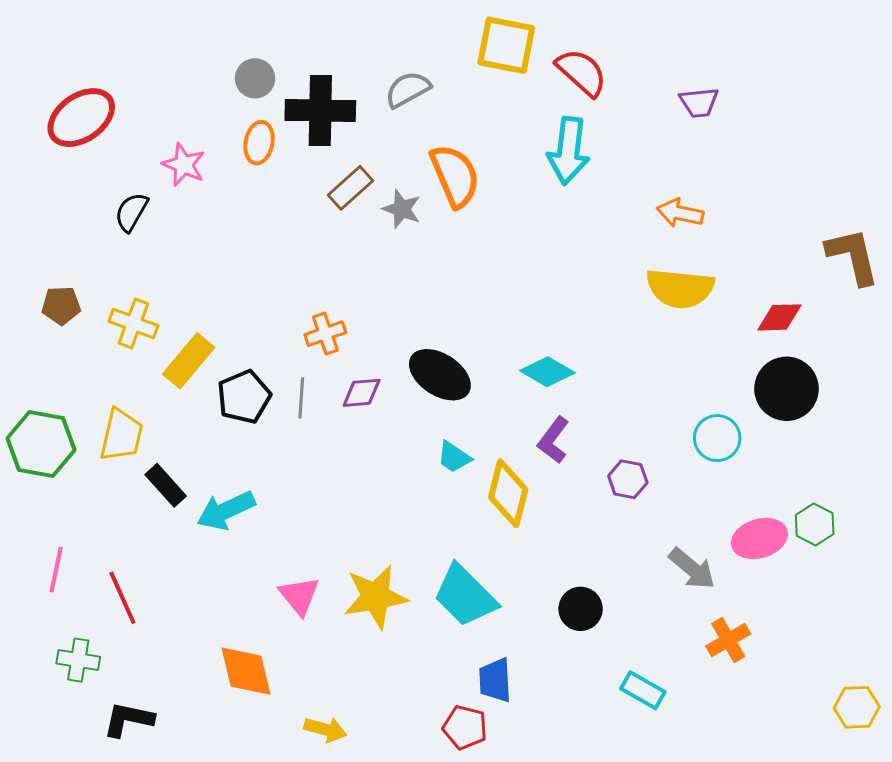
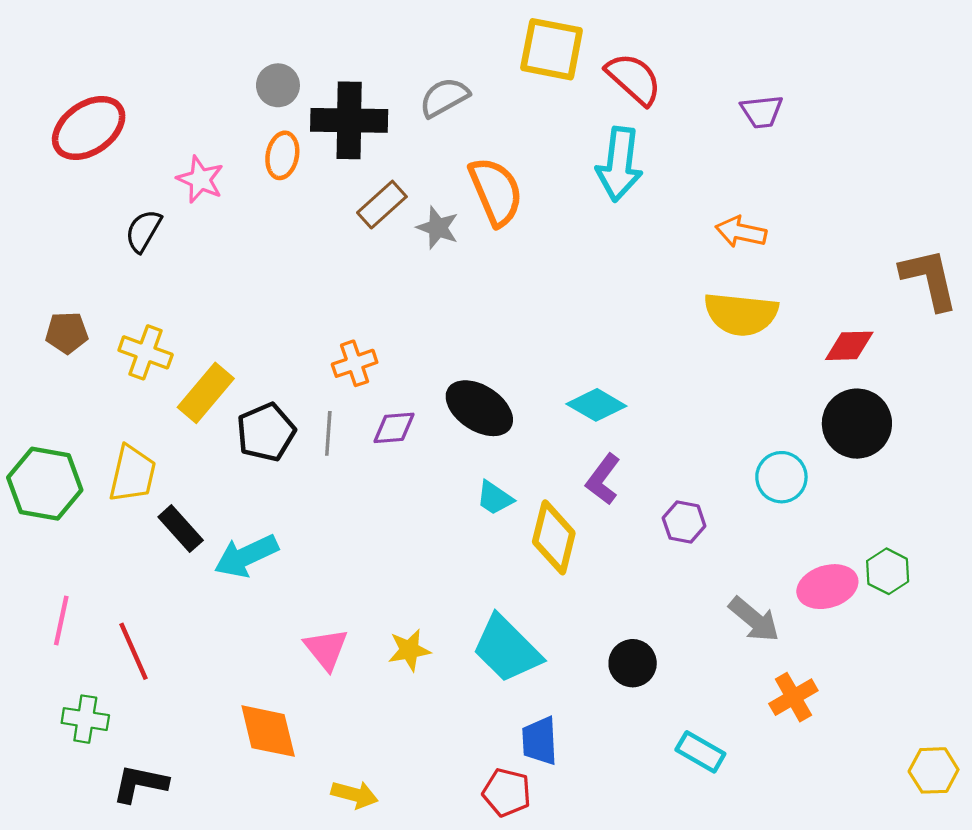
yellow star: (376, 597) -> (409, 650), size x0.6

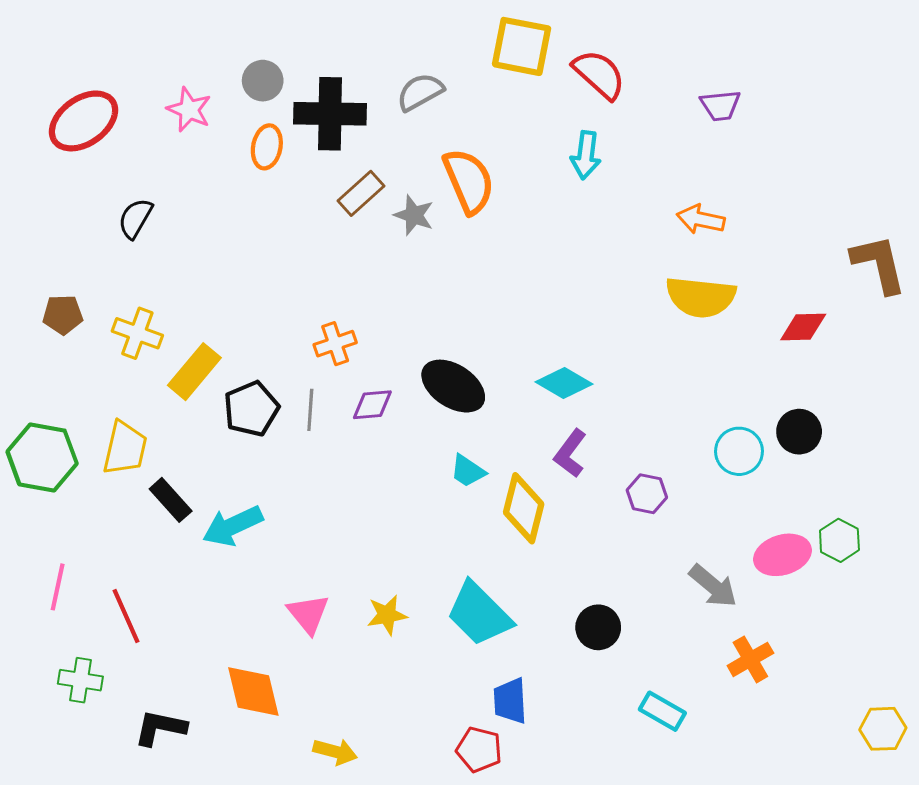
cyan arrow: (619, 164) -> (586, 155), size x0.7
pink star: (200, 179) -> (189, 110), moved
black circle: (857, 424) -> (799, 432), moved, size x0.7
black L-shape: (140, 784) -> (160, 728), moved

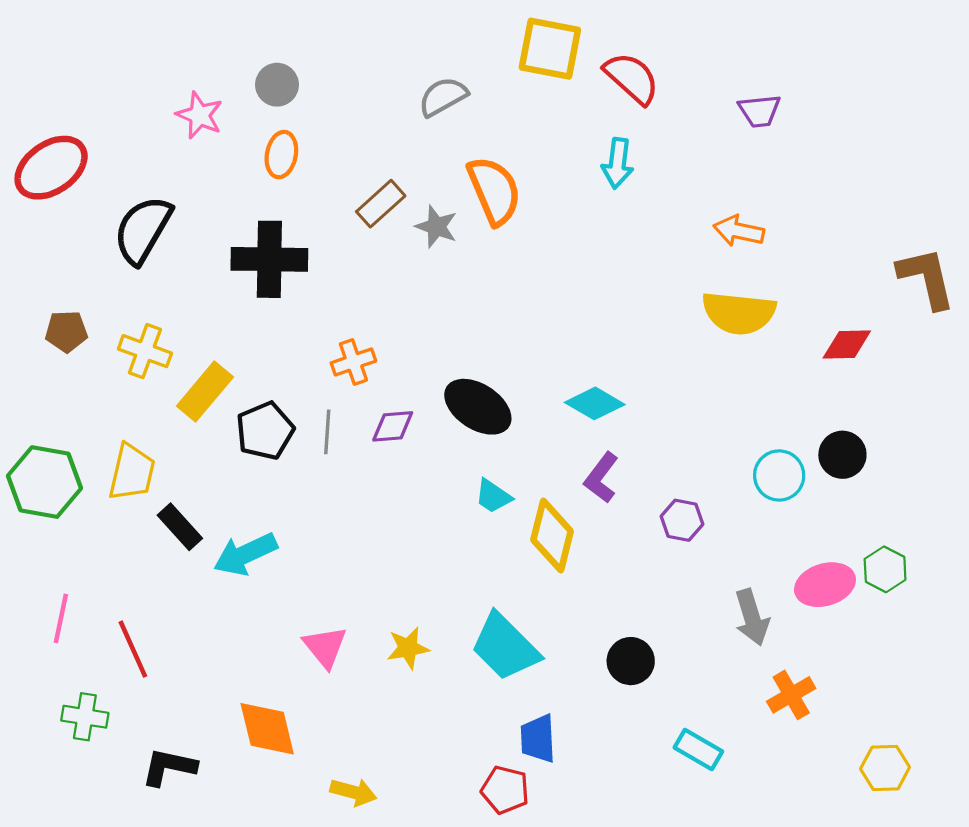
black cross: (330, 114) -> (269, 259), moved
red ellipse: (84, 121) -> (51, 168), moved
black semicircle: (135, 218) -> (143, 230), size x1.6
gray arrow: (713, 586) -> (752, 617), turned 33
yellow hexagon: (883, 729) -> (885, 768), moved

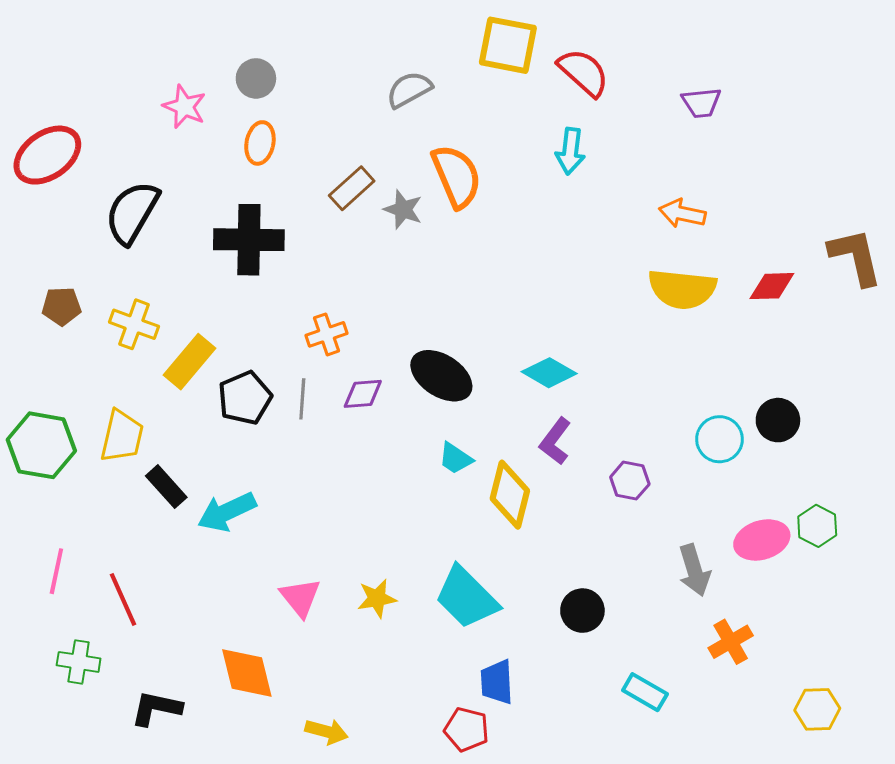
red diamond: (847, 344) -> (772, 286), moved

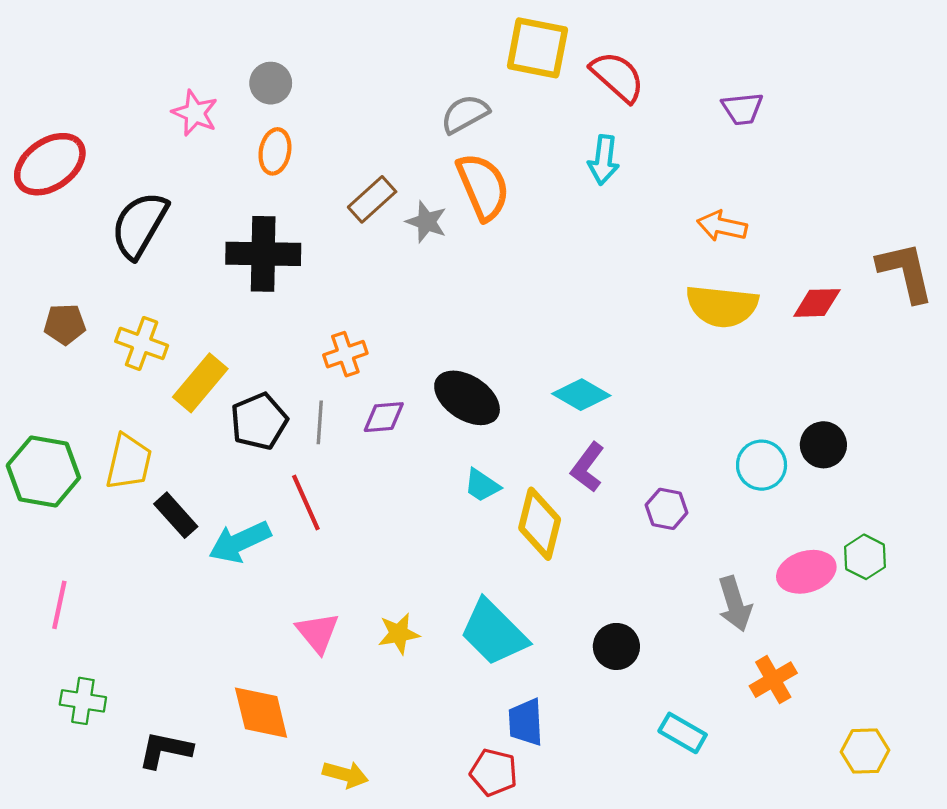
gray semicircle: (409, 90) -> (465, 114), moved
red line: (123, 599) -> (306, 502), moved

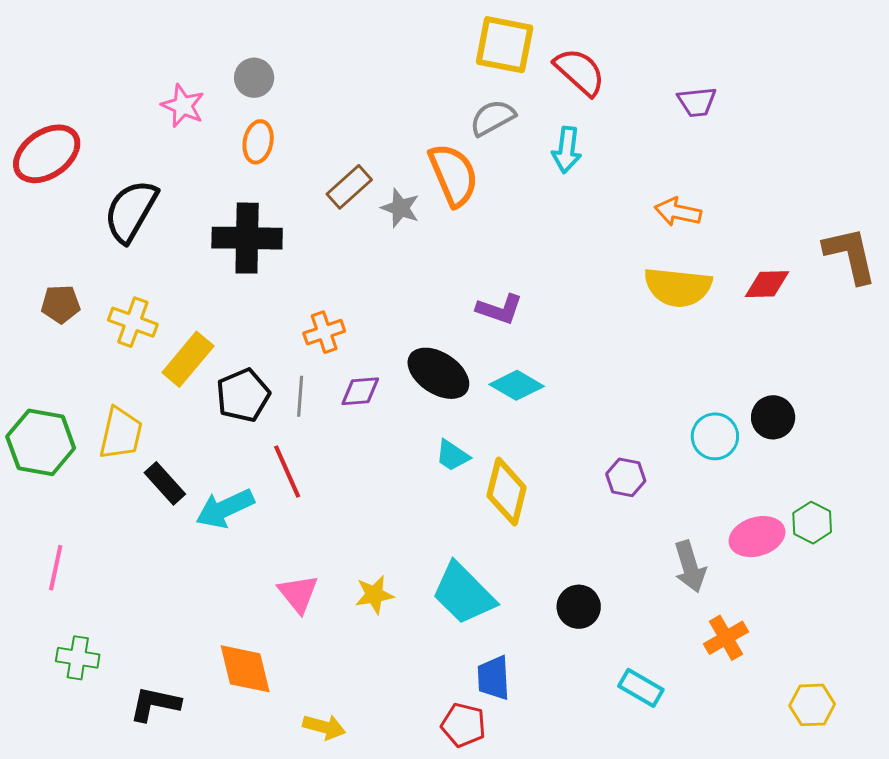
gray semicircle: (465, 114) -> (493, 118), moved
cyan diamond: (581, 395) -> (517, 385), moved
purple L-shape: (588, 467) -> (500, 309), moved, turned -108

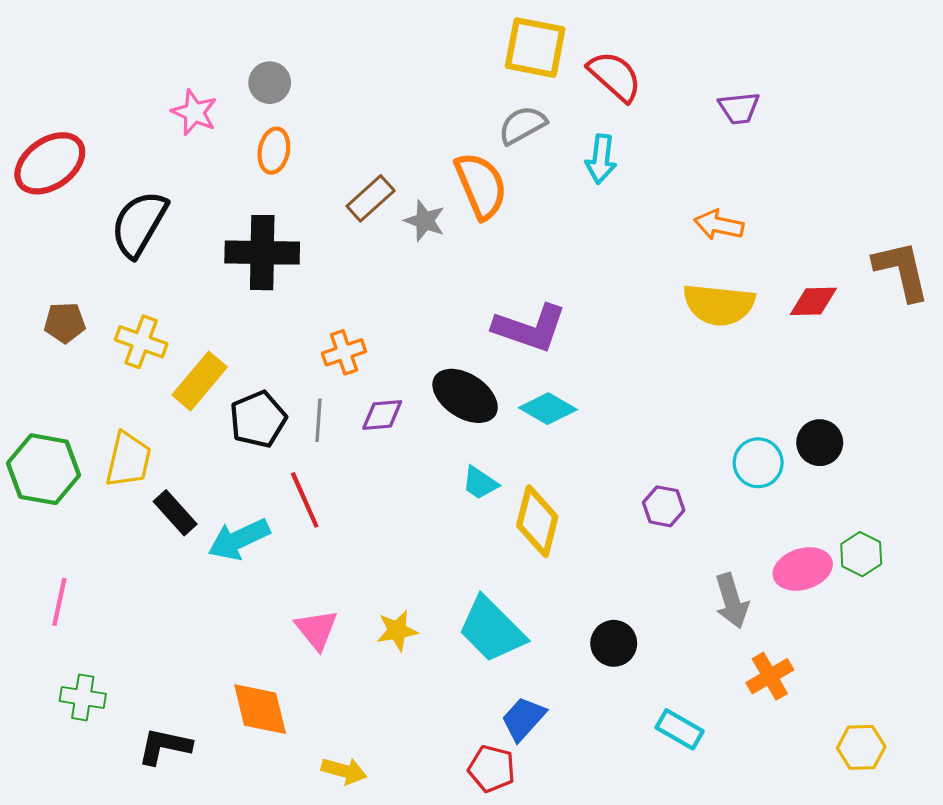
purple L-shape: (500, 309) -> (530, 328), size x1.5
blue trapezoid: (494, 678) -> (523, 719), turned 45

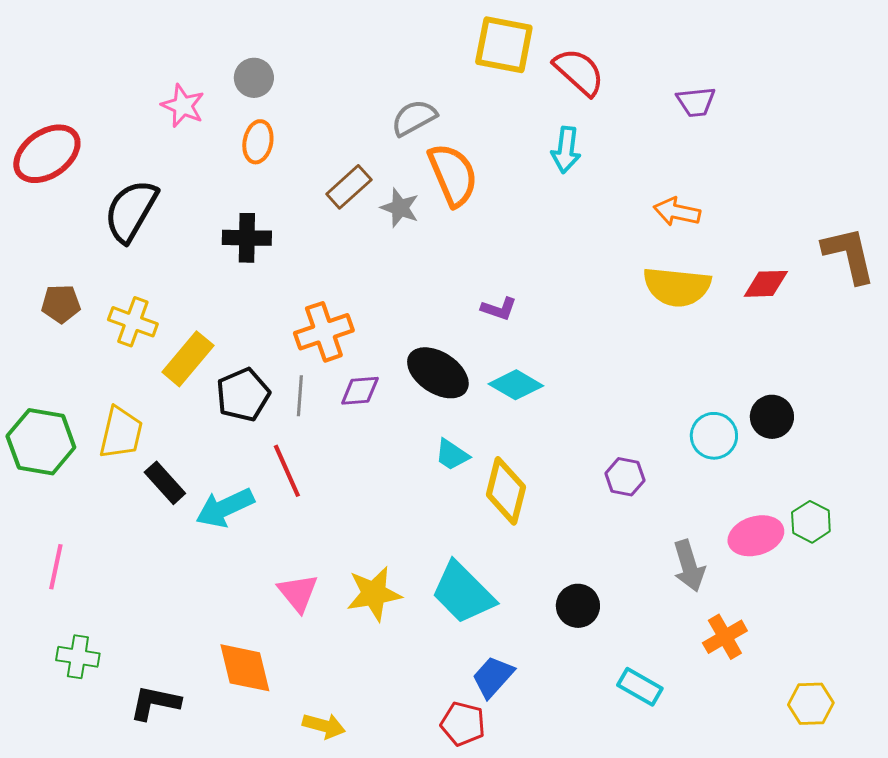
gray semicircle: (522, 125) -> (414, 118), moved
black cross: (262, 253) -> (247, 238), size x0.7
purple L-shape: (530, 328) -> (499, 309), size x0.5
orange cross: (344, 352) -> (324, 332), size x1.4
yellow star: (397, 631) -> (374, 594), size x1.4

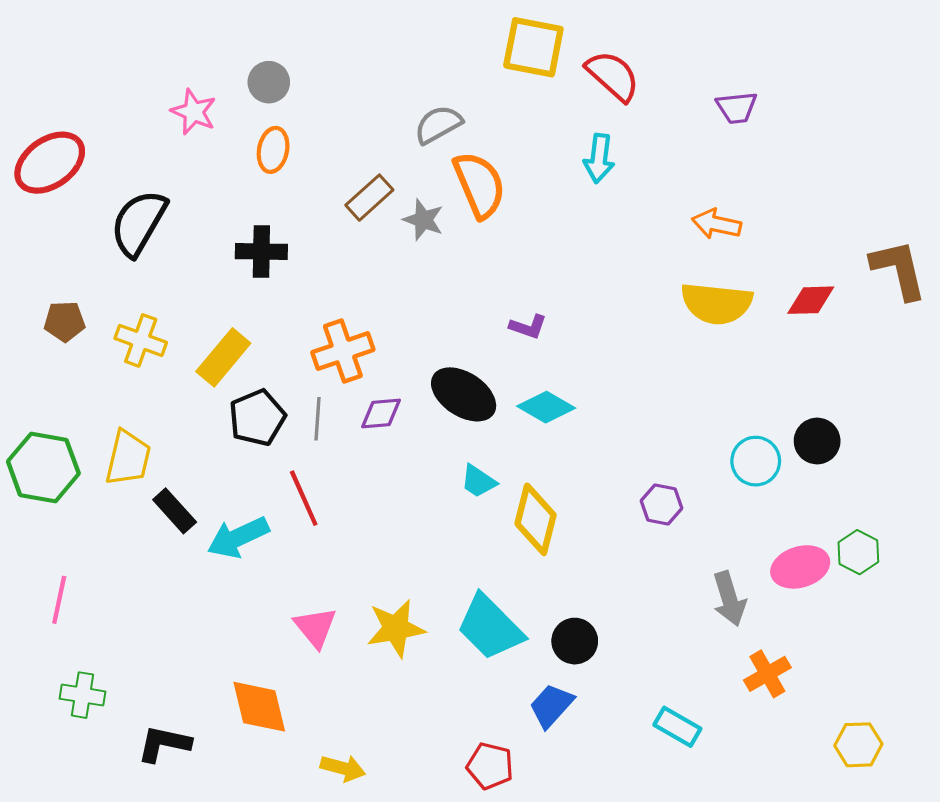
yellow rectangle: (188, 359) -> (223, 357), moved
black circle: (578, 606) -> (575, 641), moved
blue trapezoid: (493, 677) -> (551, 706), moved

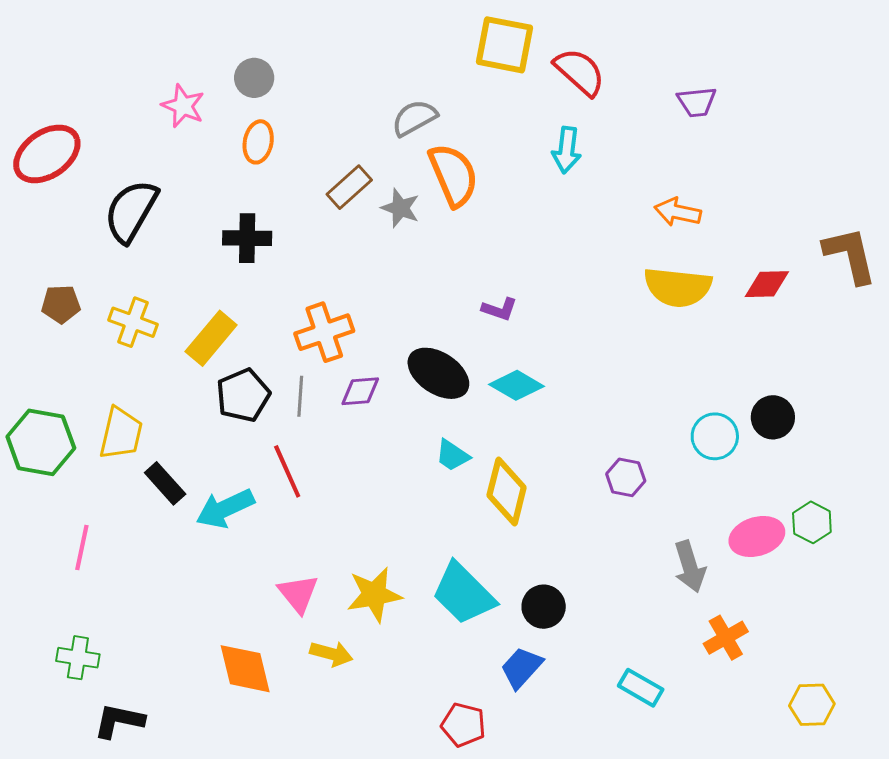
pink line: (59, 600) -> (82, 548), moved
black L-shape: (164, 744) -> (119, 721), moved
yellow arrow: (343, 768) -> (331, 654), moved

